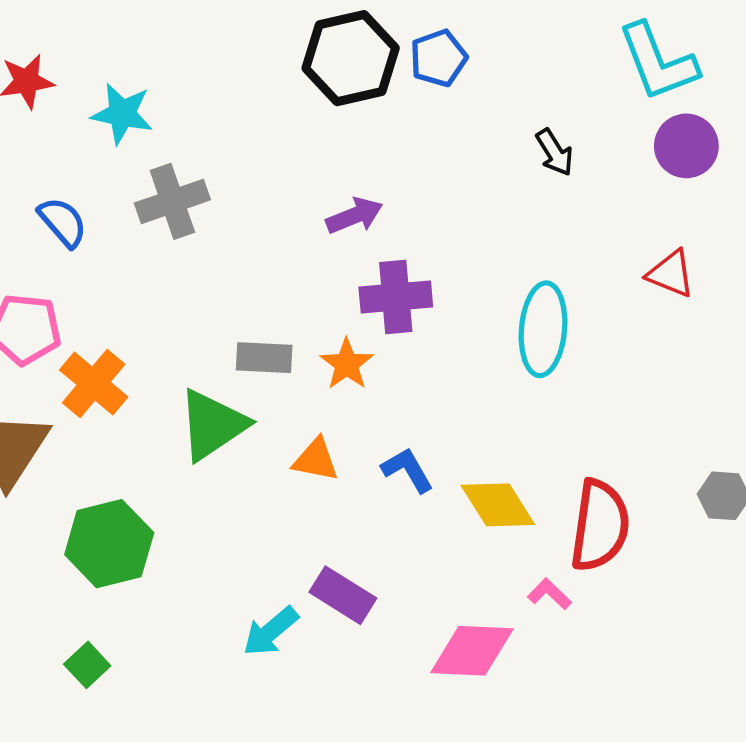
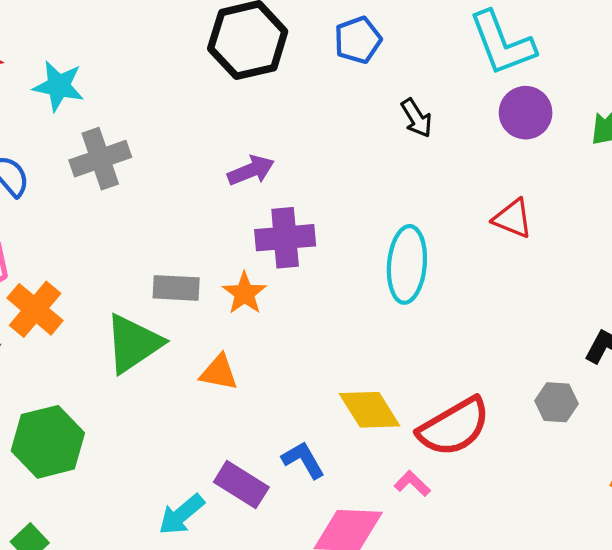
blue pentagon: (438, 58) -> (358, 40), moved
blue L-shape: (407, 470) -> (303, 460), moved
red semicircle: (600, 526) -> (454, 427), turned 52

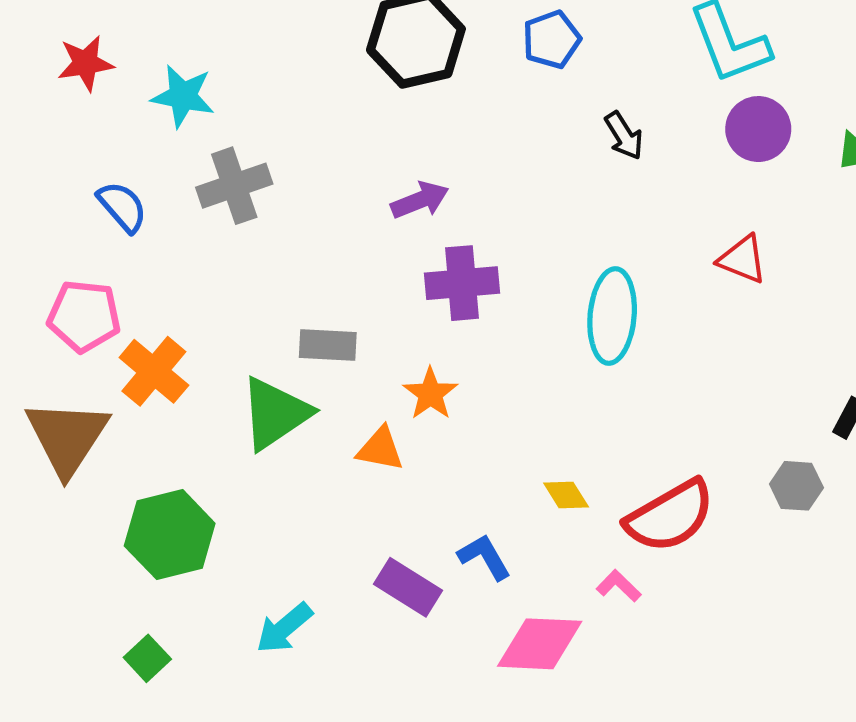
orange star: (245, 293) -> (430, 394), moved
yellow diamond: (370, 410) -> (566, 495), size x0.6
cyan arrow: (181, 514) -> (284, 628), moved

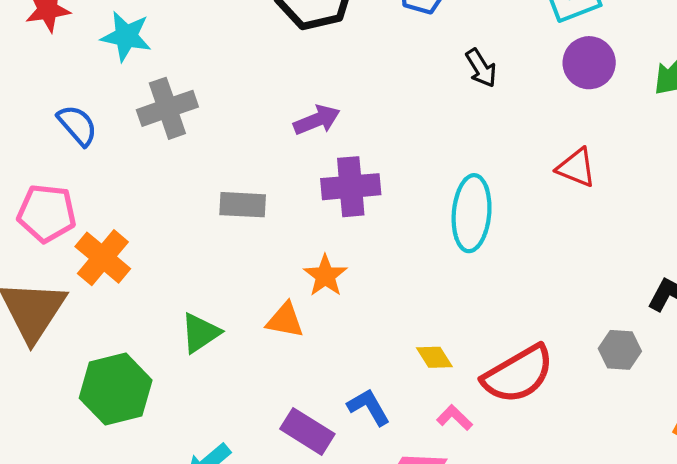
gray rectangle: (328, 345) -> (243, 205), moved
green triangle: (275, 413) -> (200, 333), moved, size x0.7
pink L-shape: (619, 586) -> (455, 418), moved

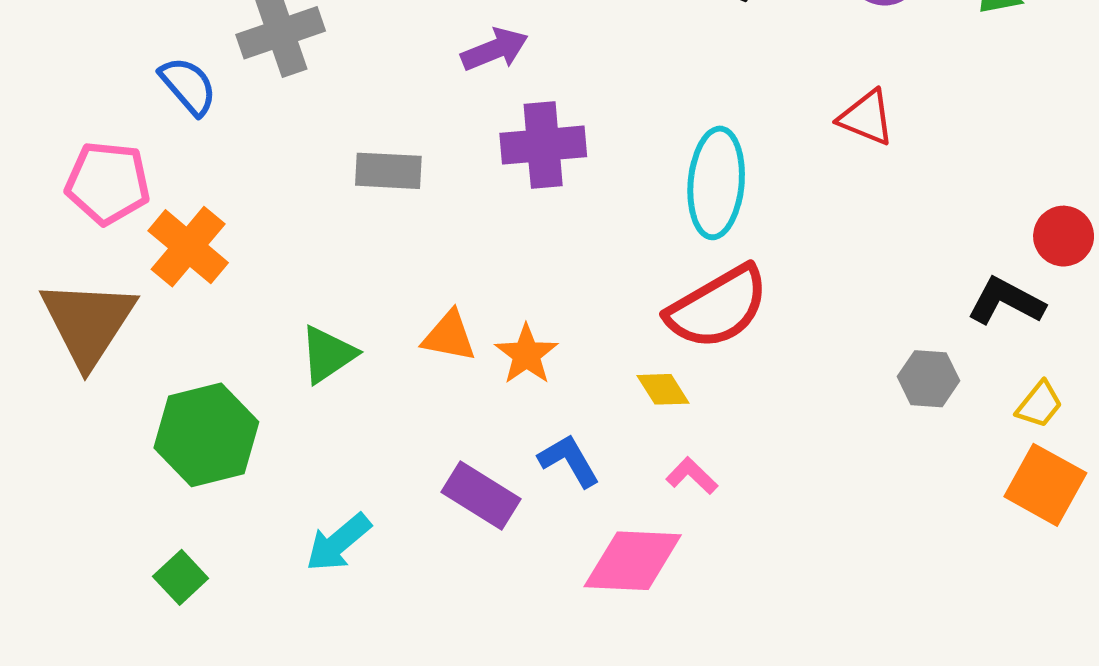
blue semicircle: (77, 125) -> (188, 86), moved
orange star: (325, 276) -> (526, 354), moved
red semicircle: (518, 374) -> (718, 307), moved

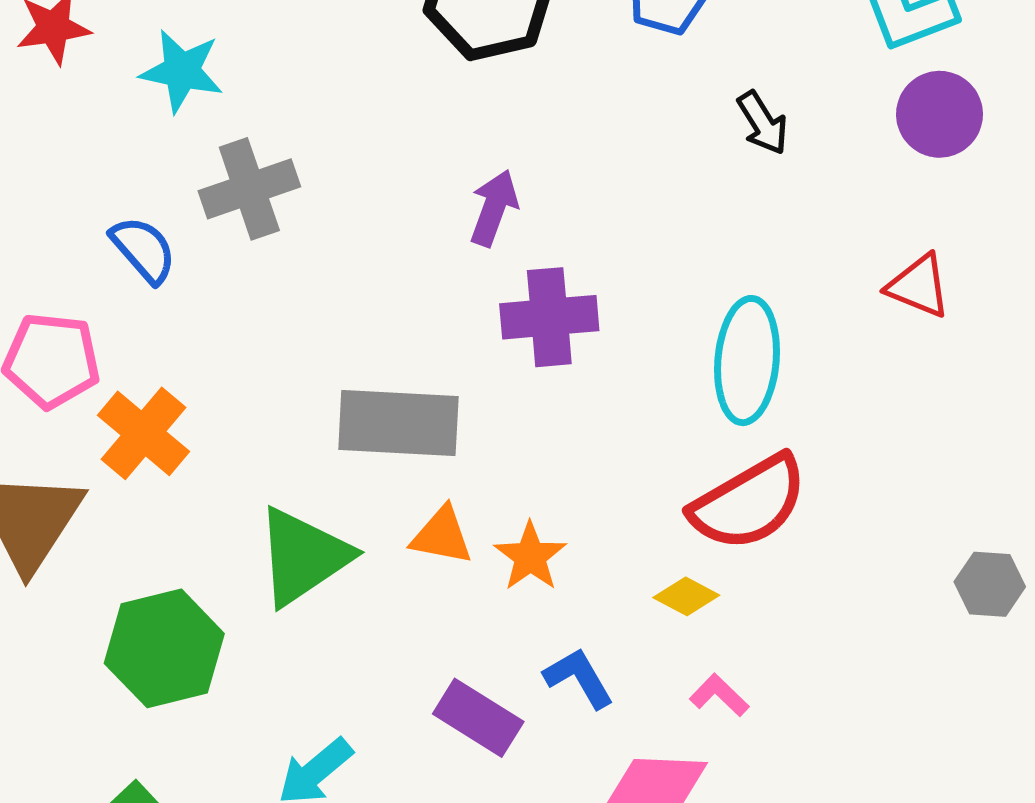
purple arrow: (495, 49) -> (494, 208), turned -48
gray rectangle: (388, 171) -> (398, 423), moved, size x1.6
green triangle: (328, 354) -> (303, 556), size x1.5
yellow diamond: (663, 389) -> (686, 596), turned -30

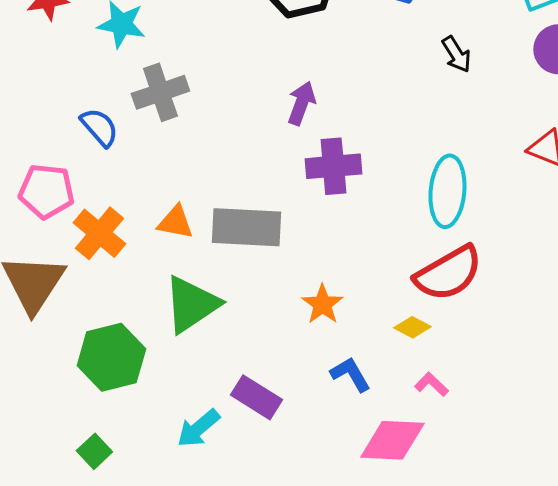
orange triangle: (442, 536) -> (175, 222), moved
purple rectangle: (478, 718) -> (256, 397), moved

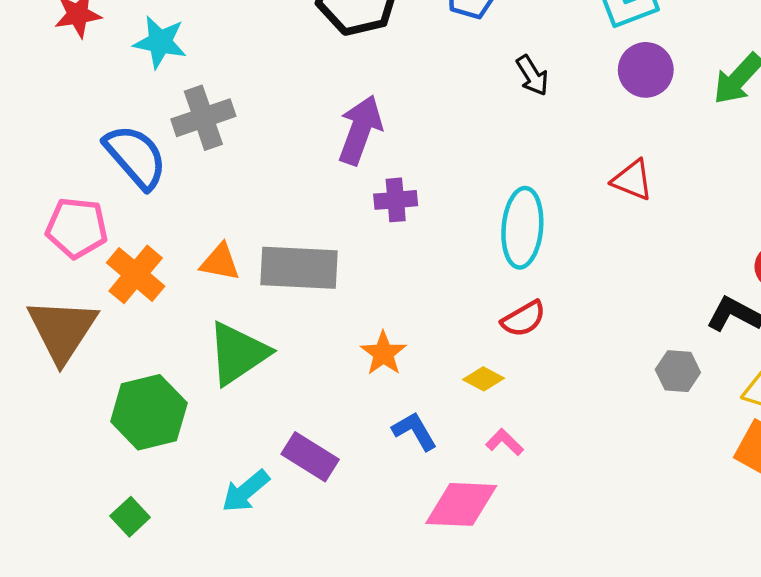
purple arrow: (301, 103) -> (360, 130), size x1.4
blue semicircle: (99, 127) -> (136, 157), size x1.5
purple cross: (333, 166) -> (396, 200), size x0.7
red semicircle: (448, 273) -> (523, 319), size x0.6

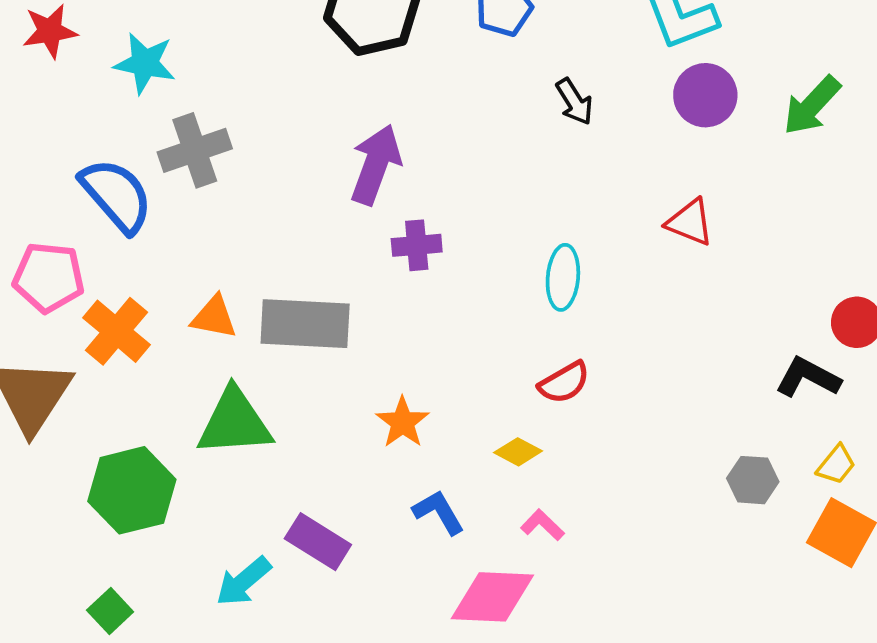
cyan ellipse: (522, 228) -> (563, 277), size x0.7
green triangle: (238, 353) -> (235, 422), turned 30
gray hexagon: (678, 371) -> (753, 480), moved

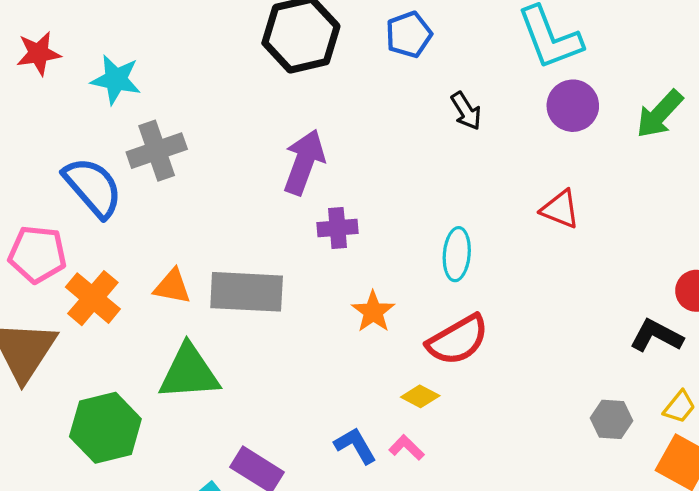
red semicircle: (564, 383) -> (458, 340), size x1.5
orange star: (403, 422) -> (373, 312), moved
pink L-shape: (542, 525) -> (407, 448), moved

